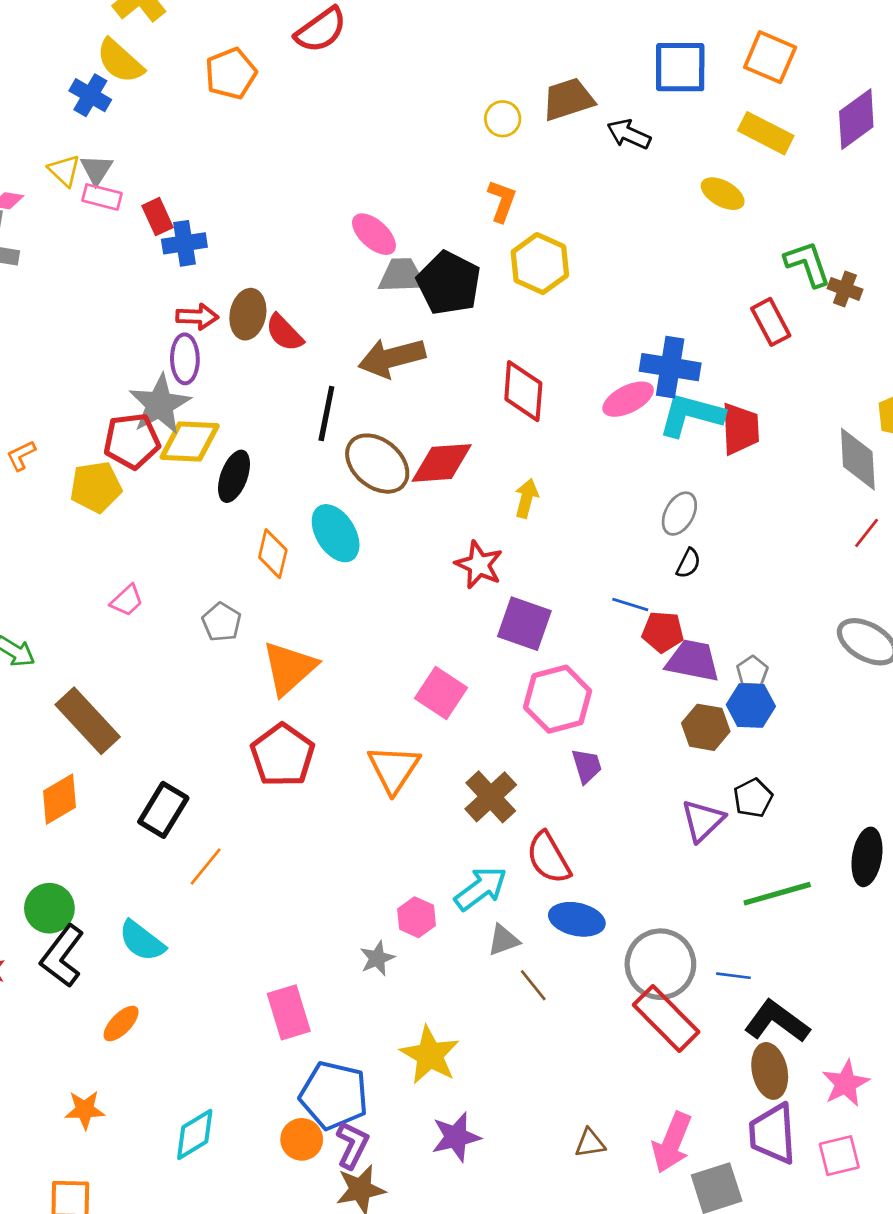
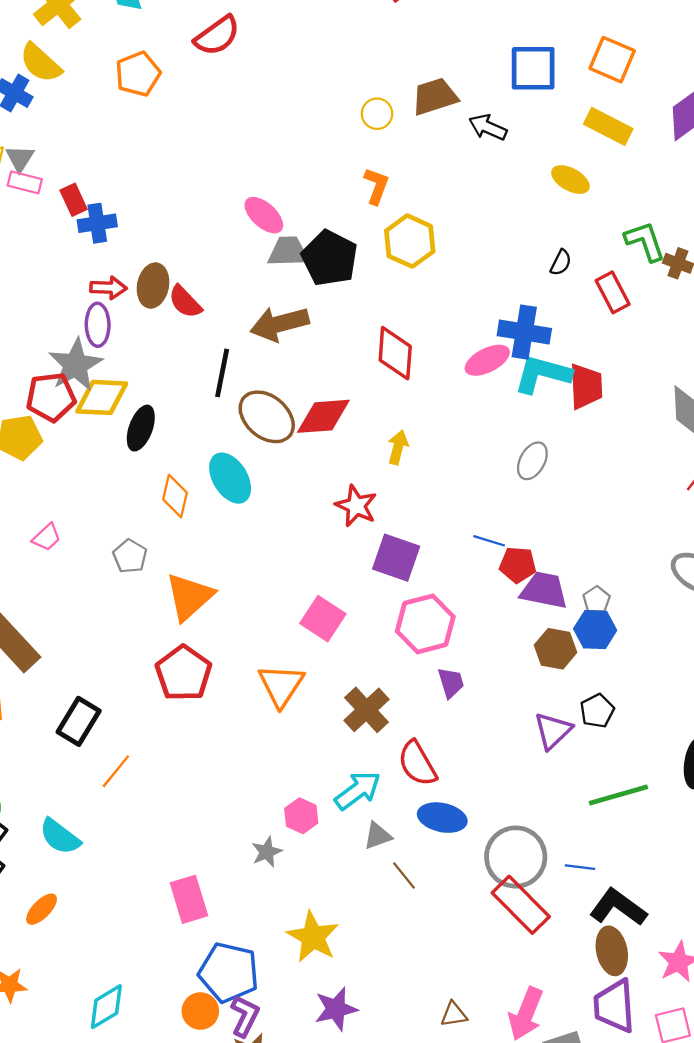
black semicircle: (688, 563) -> (561, 263), moved

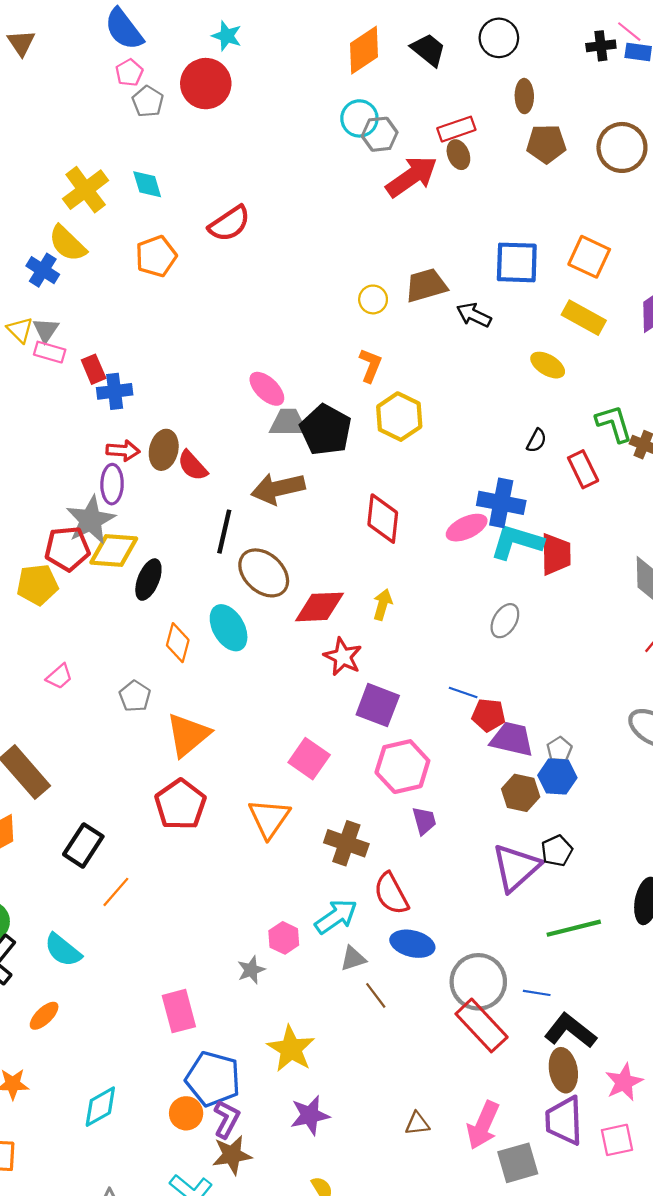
red diamond: (323, 416) -> (319, 607), moved
brown cross: (366, 710) -> (346, 843), turned -30
purple triangle: (553, 731) -> (516, 868), size x1.4

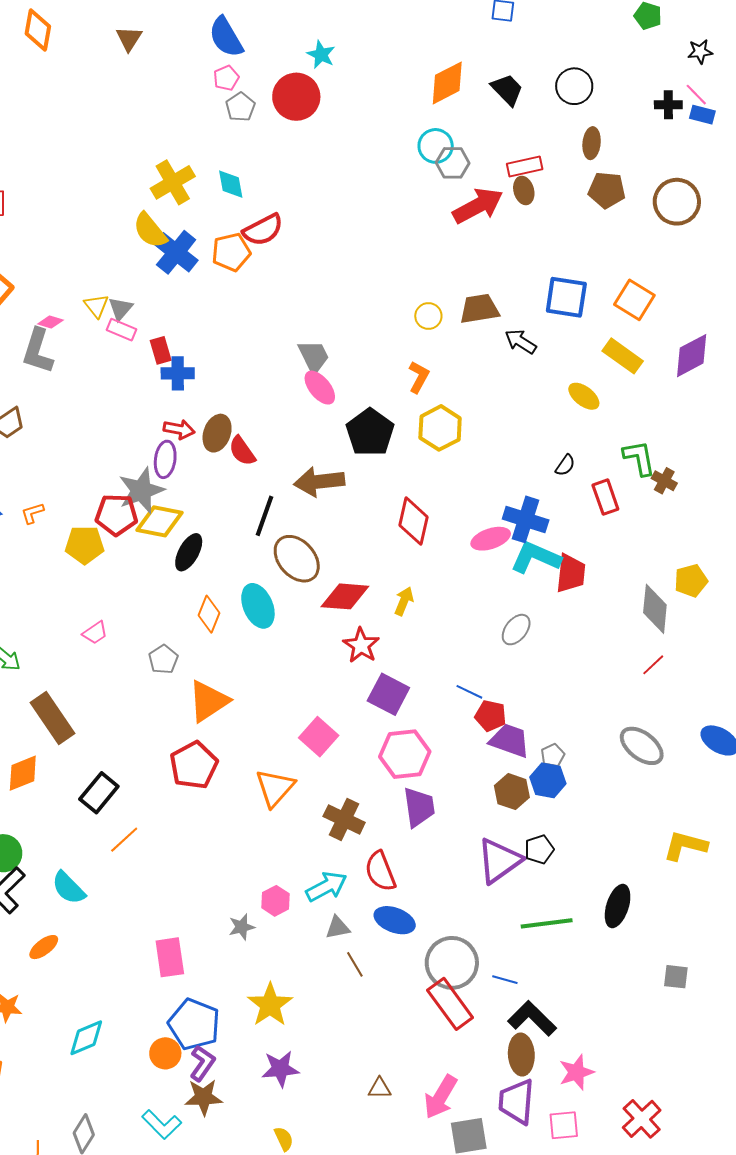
red semicircle: (229, 224) -> (263, 230), moved
blue cross: (43, 270) -> (176, 252), moved, size x1.4
gray trapezoid: (288, 423) -> (314, 357), moved, turned 57
purple trapezoid: (424, 821) -> (419, 807), size x1.5

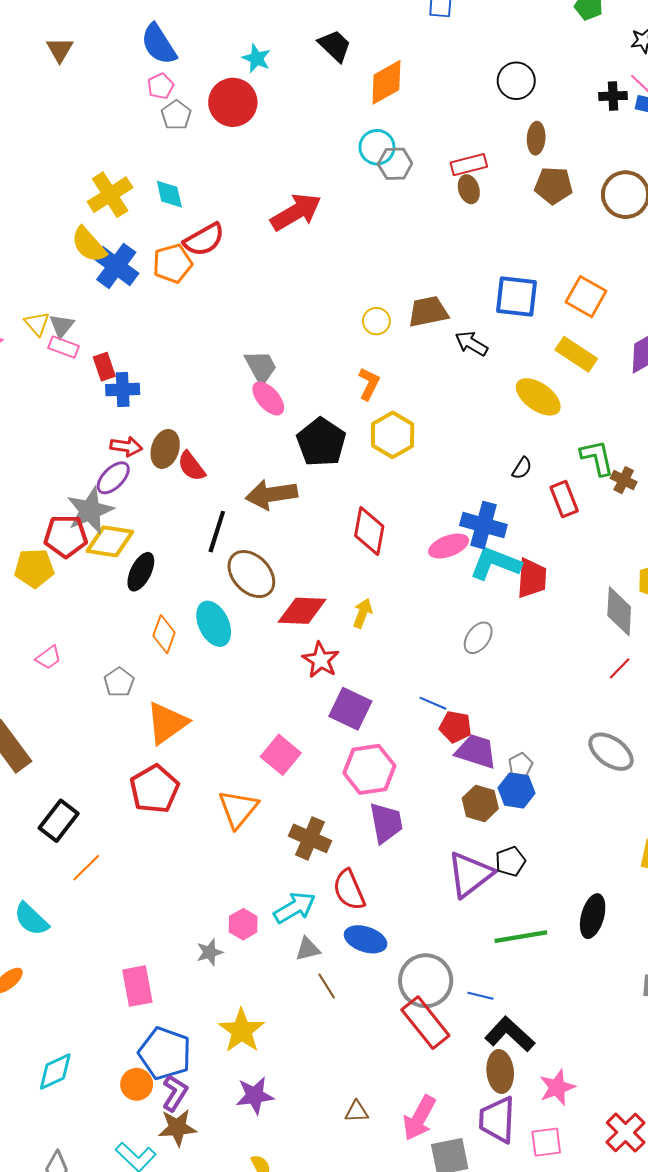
black trapezoid: (507, 90) -> (335, 46), moved
red arrow: (478, 206) -> (296, 212), moved
yellow ellipse: (584, 396) -> (538, 397), size x1.4
purple ellipse: (165, 459) -> (113, 478), turned 39

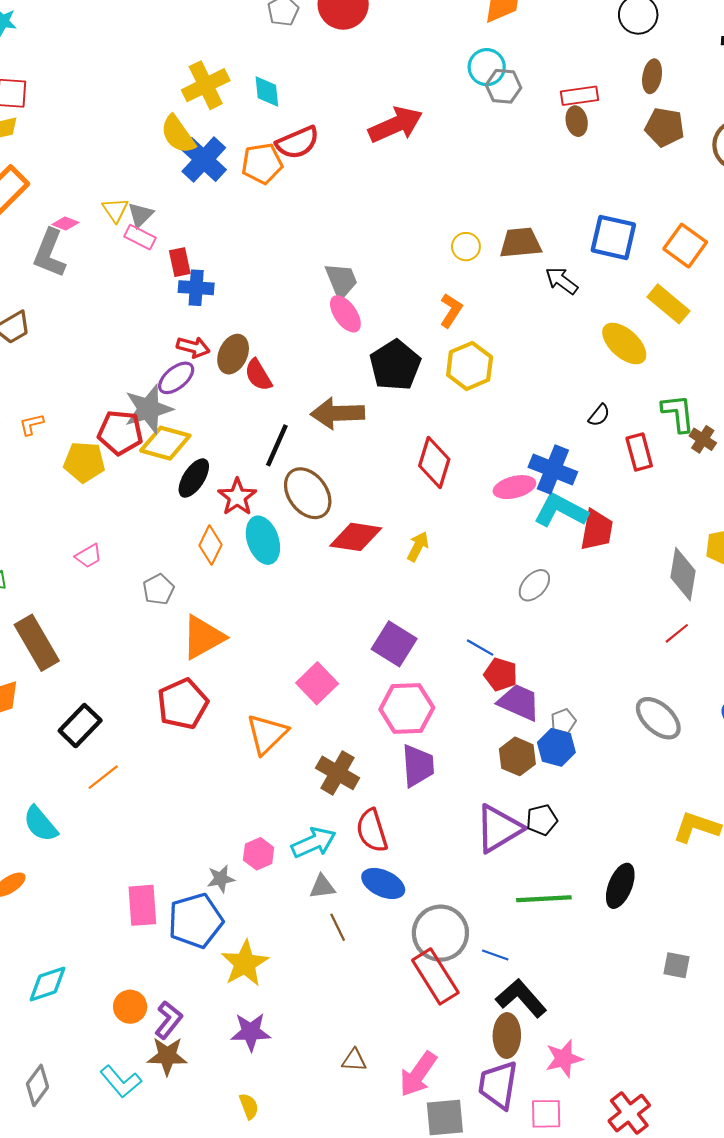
red star: (321, 660) -> (237, 497), moved
blue pentagon: (165, 1053) -> (196, 921), moved, turned 30

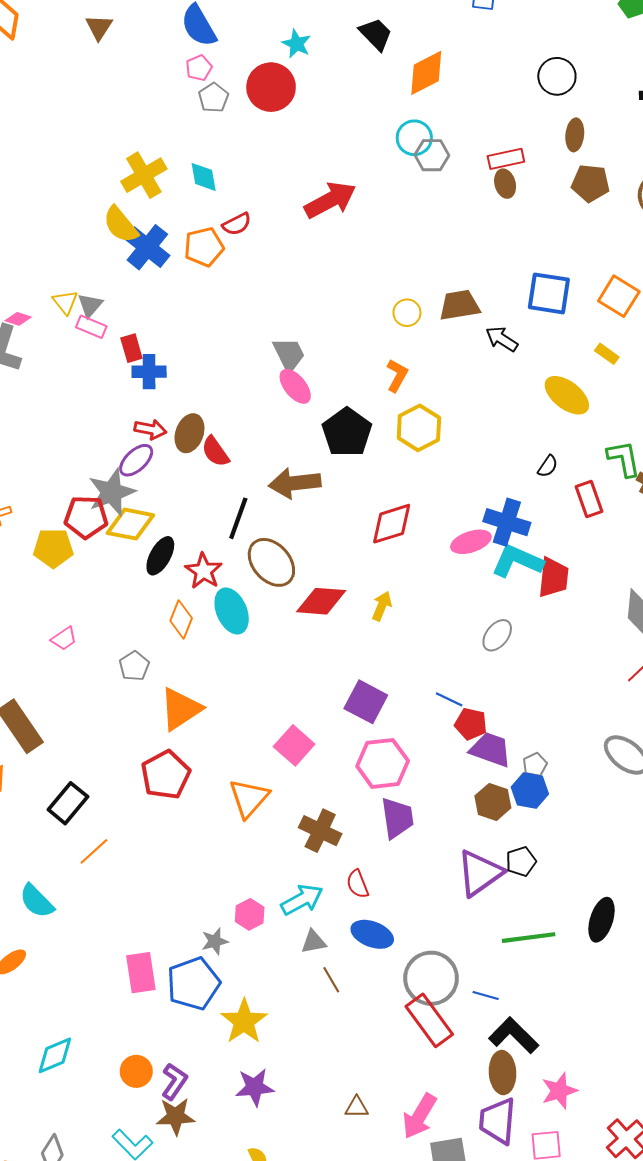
red semicircle: (298, 143) -> (237, 224), size x0.7
yellow rectangle: (668, 304) -> (607, 354), size x0.6
red diamond: (434, 462) -> (392, 524), turned 60
red semicircle: (372, 831) -> (357, 884), size x0.7

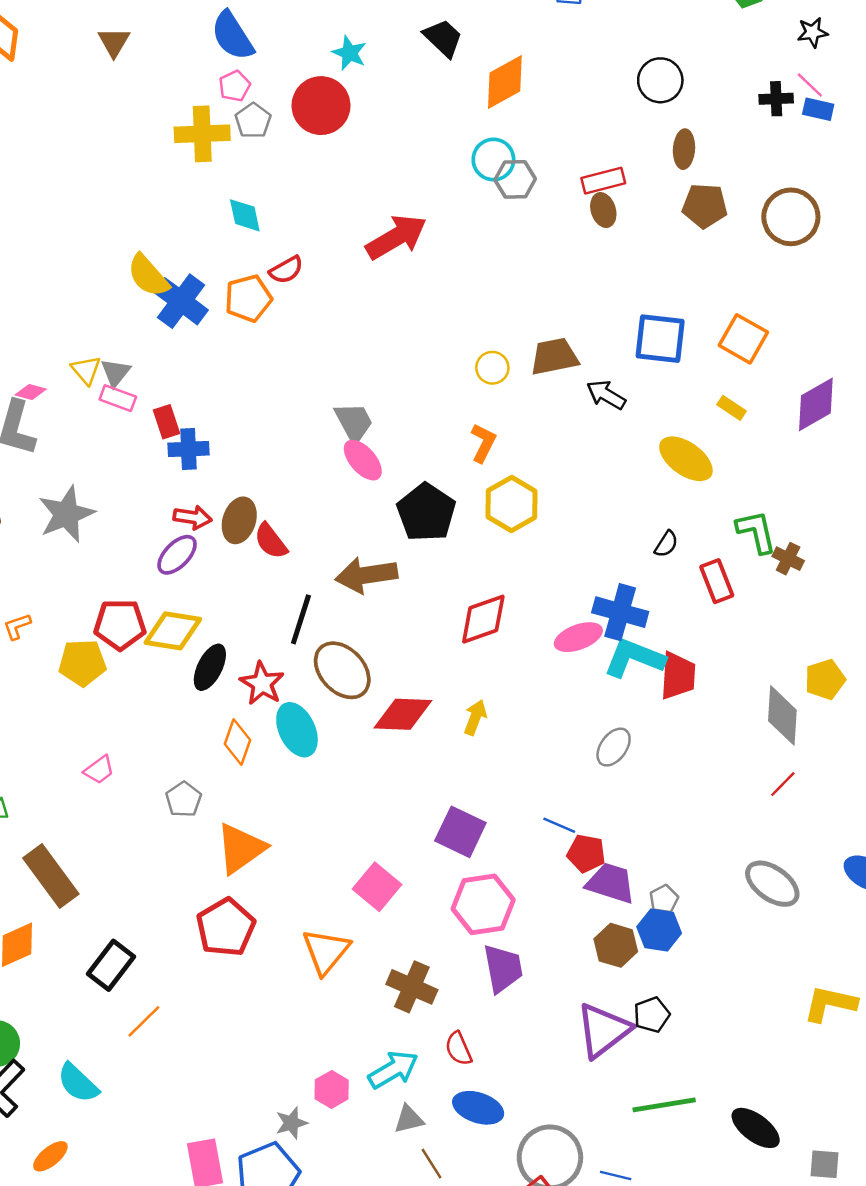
yellow cross: (144, 175) -> (202, 134), moved, turned 30
gray star: (112, 492) -> (66, 514), moved
black ellipse: (602, 920) -> (756, 1128), moved, turned -69

